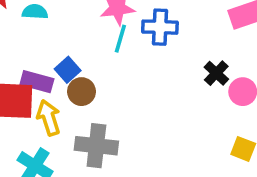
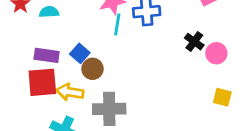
purple rectangle: (37, 82) -> (47, 55), moved
yellow arrow: (49, 118) -> (70, 92), turned -56

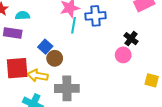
pink circle: (216, 53) -> (123, 55), moved
purple rectangle: (47, 55) -> (13, 33), moved

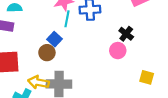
blue square: (45, 47) -> (55, 39), moved
yellow arrow: (38, 76) -> (38, 82), moved

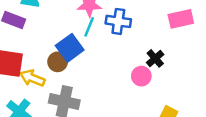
blue square: (55, 39) -> (70, 48), size x1.5
yellow arrow: (38, 82) -> (32, 78), moved

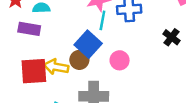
pink circle: (141, 76) -> (120, 60), moved
yellow arrow: (32, 78) -> (56, 67), moved

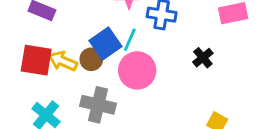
cyan line: (102, 20) -> (130, 40), moved
pink circle: (120, 60) -> (137, 70), size x1.6

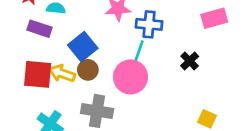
cyan line: (130, 40) -> (139, 51), moved
blue square: (105, 44) -> (83, 47), moved

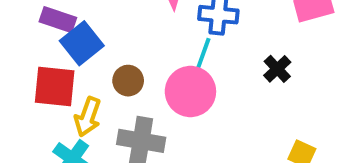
blue square: (83, 47) -> (82, 43), moved
yellow arrow: (62, 73) -> (88, 117), moved, turned -90

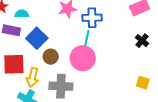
blue square: (82, 43) -> (37, 38), moved
black cross: (277, 69) -> (142, 41), moved

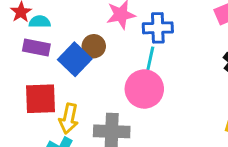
cyan semicircle: (22, 14) -> (40, 22), moved
brown circle: (51, 57) -> (94, 46), moved

